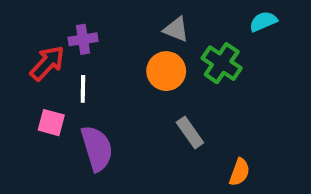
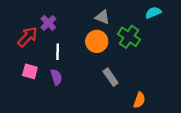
purple cross: (83, 39) -> (48, 23), turned -35
white line: (83, 89) -> (58, 52), moved
purple semicircle: (97, 148) -> (56, 77), moved, size x0.6

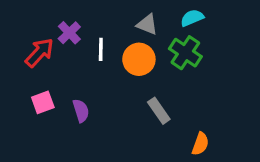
cyan semicircle: (153, 13) -> (192, 18), moved
white line: (58, 52) -> (101, 49), moved
pink square: (30, 71) -> (43, 102), turned -35

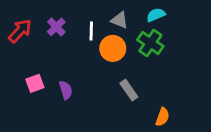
white line: (101, 49) -> (91, 31), moved
red arrow: (39, 53) -> (20, 31), moved

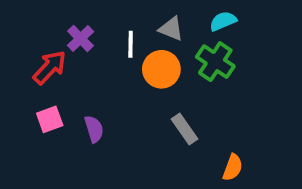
red arrow: (20, 31) -> (50, 67), moved

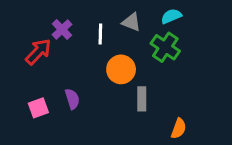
orange circle: (161, 69) -> (121, 69), moved
pink square: (50, 119) -> (38, 108), moved
gray rectangle: (185, 129) -> (142, 99), turned 35

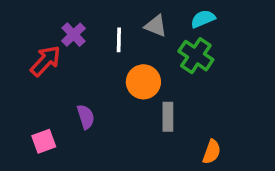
pink square: (38, 108) -> (44, 141), moved

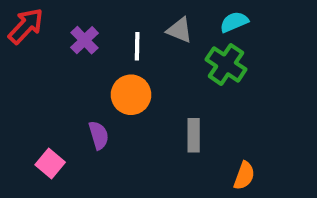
red arrow: (45, 61) -> (26, 26), moved
orange circle: (143, 82) -> (131, 95), moved
pink square: (44, 141) -> (50, 163), turned -30

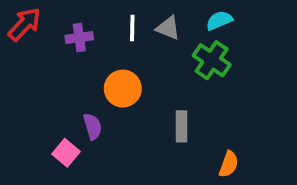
purple cross: (85, 40) -> (79, 37), turned 36
white line: (137, 46) -> (132, 28), moved
pink square: (50, 163) -> (66, 153), moved

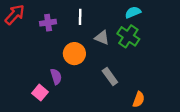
gray triangle: (168, 28) -> (102, 38), moved
gray rectangle: (181, 126) -> (110, 77), turned -36

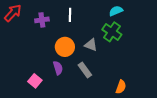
gray triangle: (102, 38) -> (91, 45), moved
purple semicircle: (56, 77) -> (58, 68), moved
gray rectangle: (110, 77) -> (85, 70), moved

